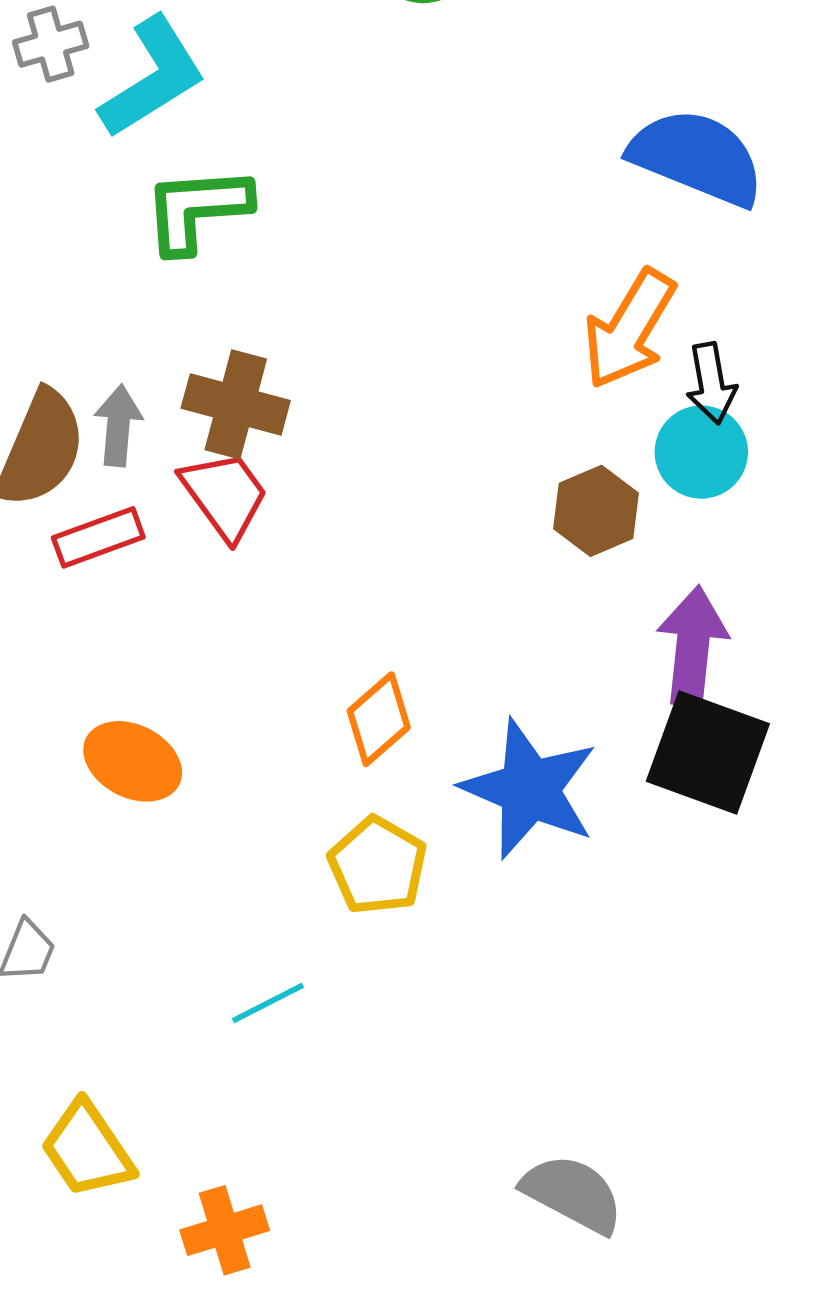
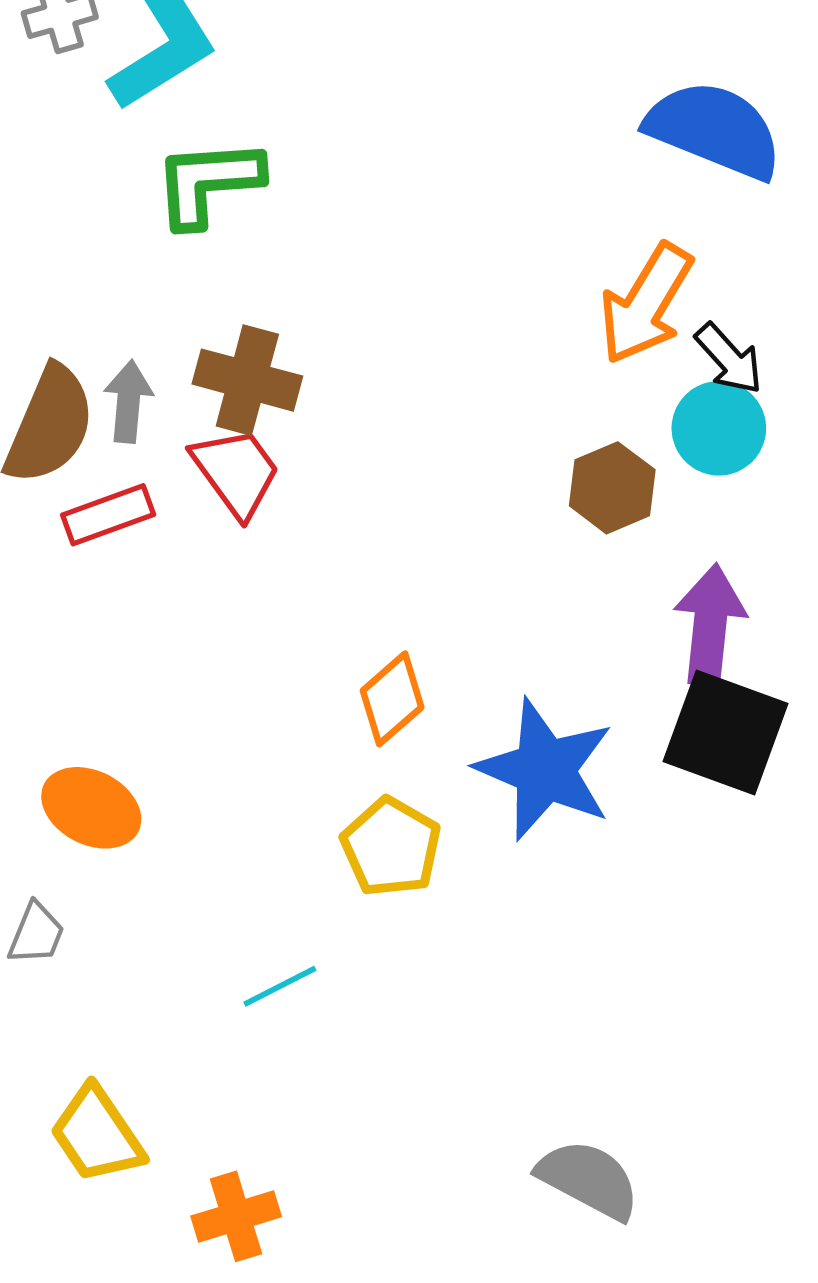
black arrow: (711, 383) -> (729, 359), turned -32
orange ellipse: (133, 761) -> (91, 808), moved

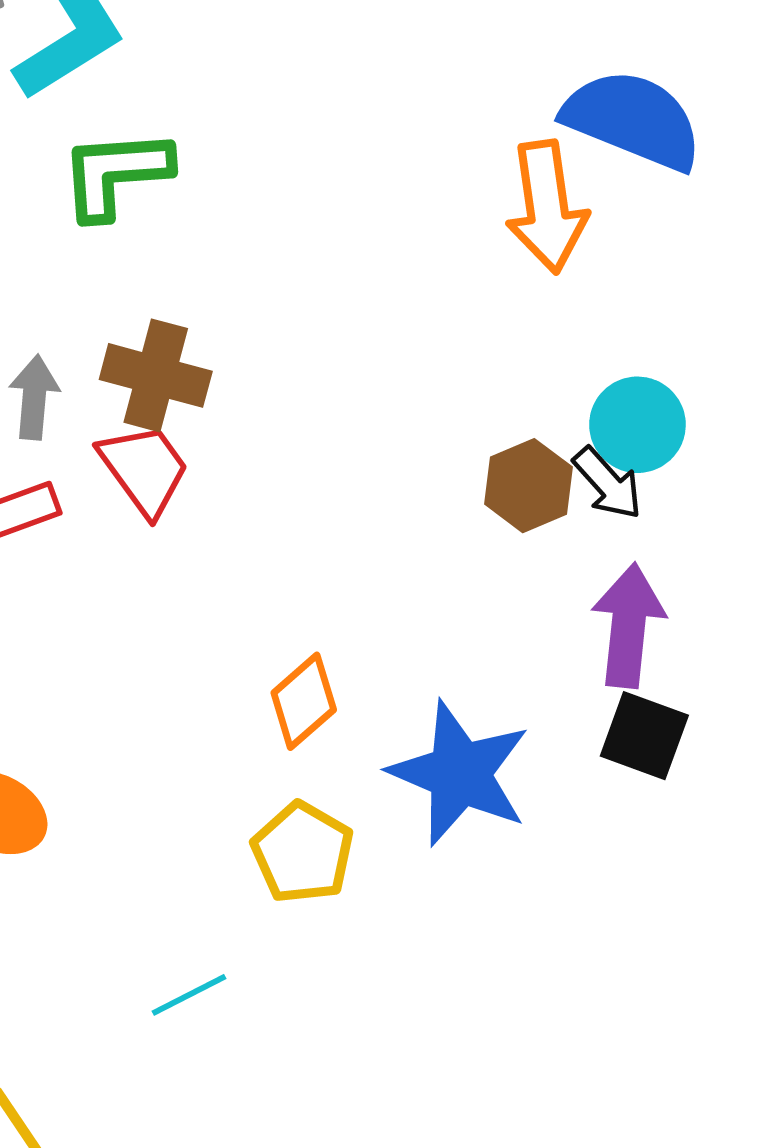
orange arrow: (646, 304) -> (547, 207), moved, turned -39
black arrow: (729, 359) -> (608, 483), moved
black square: (726, 733) -> (644, 736), size x0.7

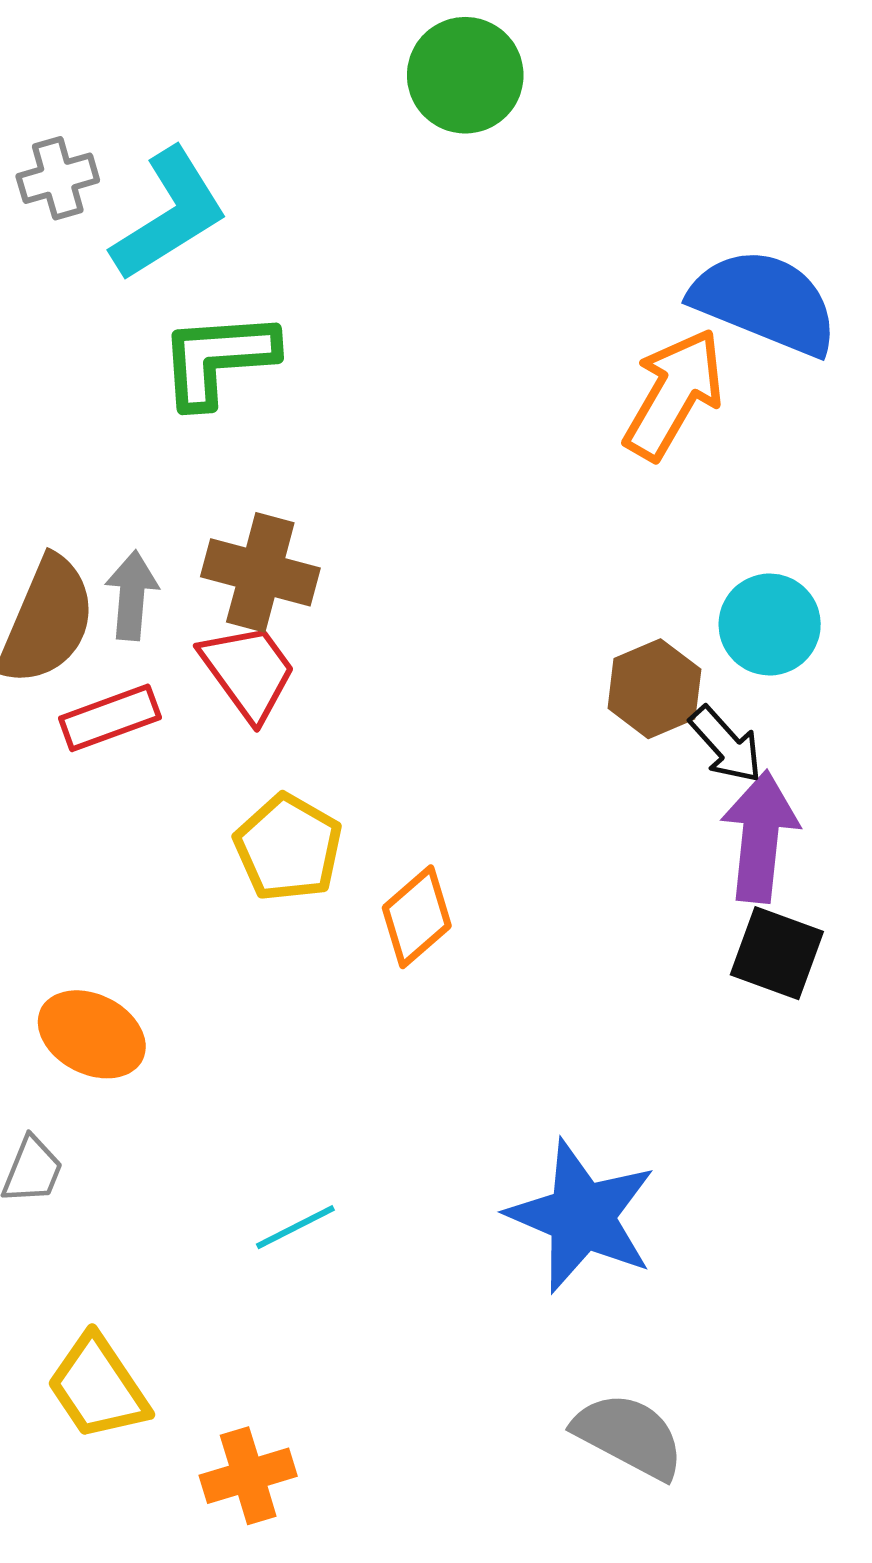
orange arrow: (547, 207) -> (674, 394), turned -142
black arrow: (608, 483) -> (726, 745), moved
blue star: (460, 773) -> (582, 1216), moved
yellow pentagon: (303, 853) -> (288, 848), moved

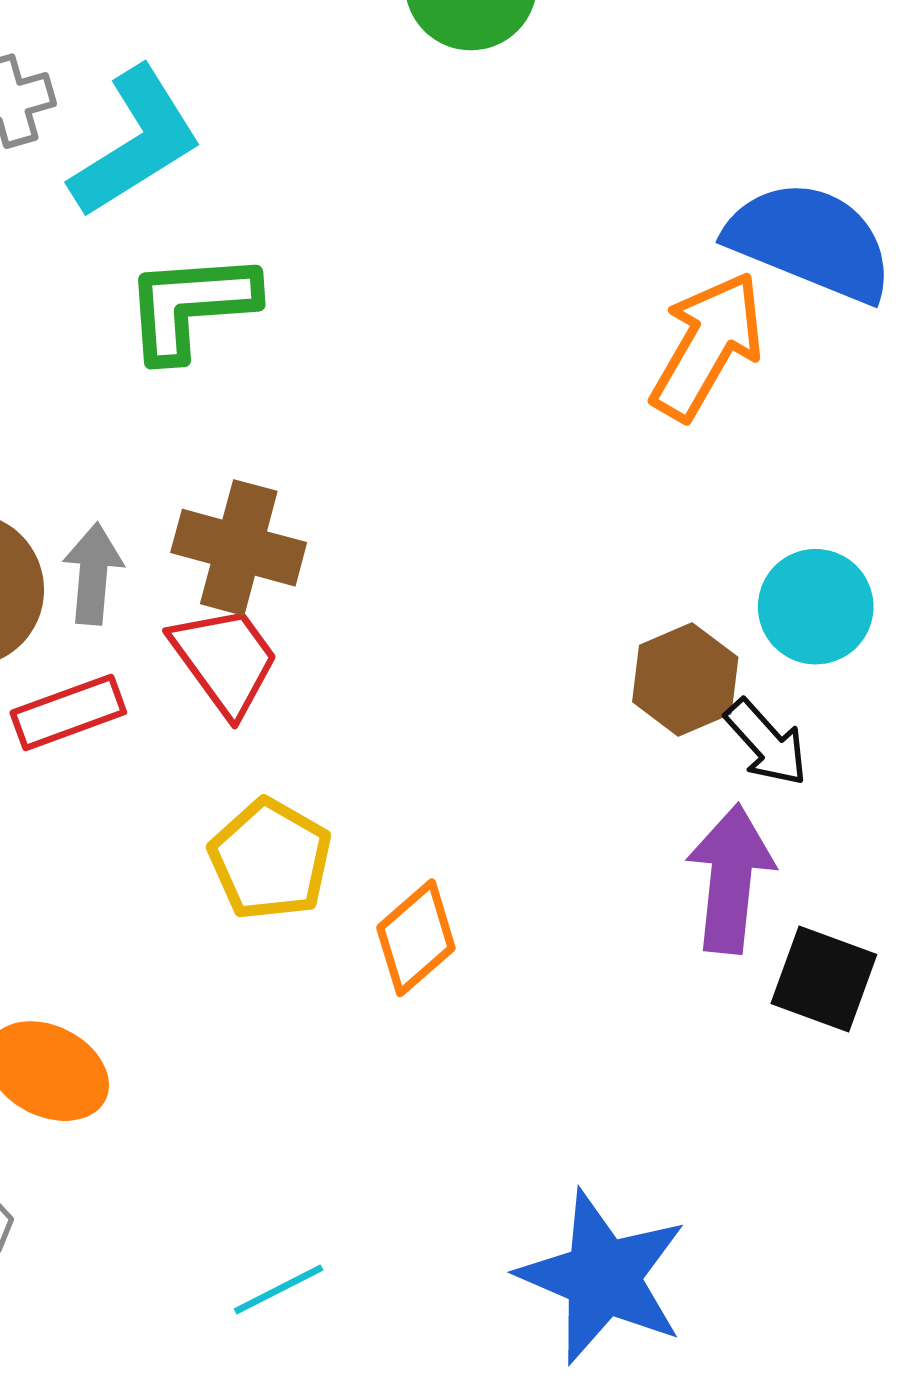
purple arrow: (760, 837) -> (731, 879), moved

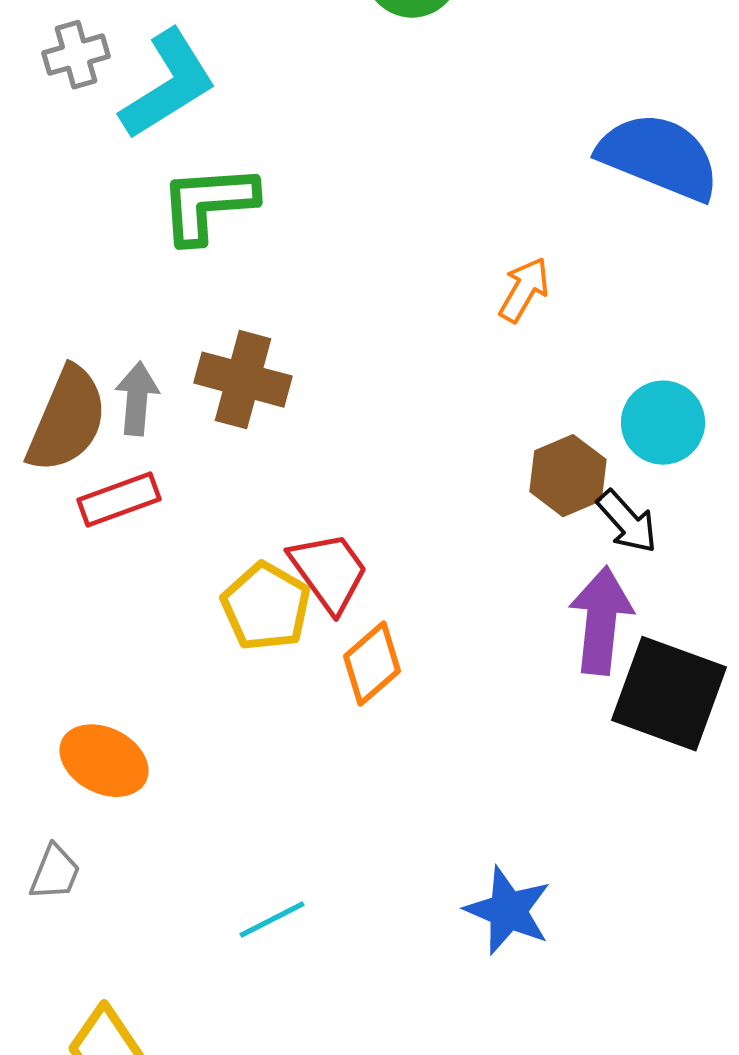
orange arrow: (707, 346) -> (524, 290), moved, size x0.6
red trapezoid: (225, 660) -> (329, 572), moved
black square: (824, 979) -> (669, 694), size x1.5
blue star: (603, 1277) -> (508, 911), size x0.7

